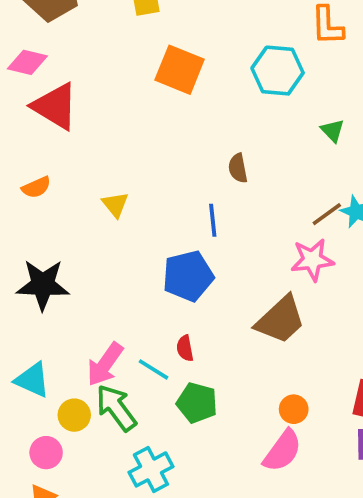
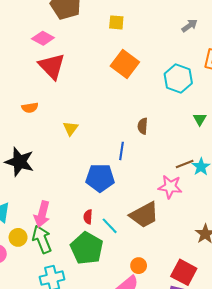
pink arrow: (105, 364) -> (42, 214), turned -35
cyan line: (153, 369) -> (110, 226), moved
green pentagon: (197, 403) -> (87, 248), size x1.4

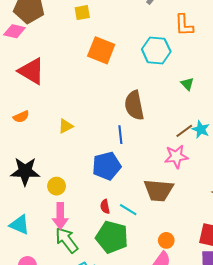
pink diamond: (43, 38) -> (14, 31), moved
brown semicircle: (143, 126) -> (134, 105), size x1.8
yellow triangle: (71, 128) -> (66, 126), turned 42
brown trapezoid: (144, 215) -> (159, 190), turned 48
yellow circle: (18, 237) -> (57, 186), moved

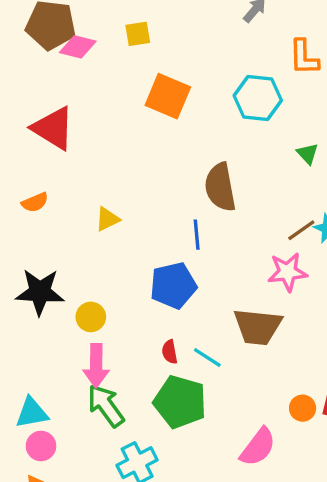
pink diamond: (14, 31) -> (78, 47), moved
cyan triangle: (20, 225) -> (32, 413), moved, turned -35
orange circle: (166, 240) -> (303, 408), moved

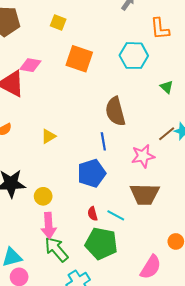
yellow square: (138, 34) -> (58, 22), turned 35
pink diamond: (78, 47) -> (30, 65), moved
pink star: (287, 272) -> (143, 156), moved

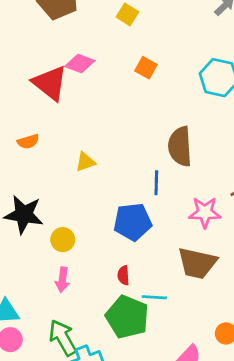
orange square: (79, 59) -> (146, 68), size x0.6
cyan line: (116, 215) -> (154, 297), moved, turned -36
pink arrow: (49, 226) -> (62, 280), size x0.7
green arrow: (56, 249) -> (63, 338), moved

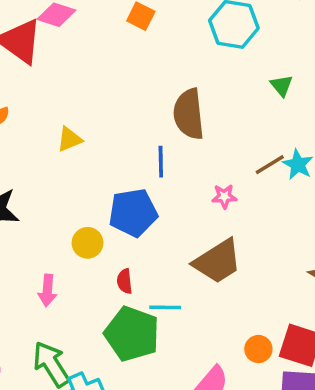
pink star: (205, 212) -> (224, 196), size x0.6
yellow circle: (63, 240) -> (88, 243), moved
brown trapezoid: (197, 263) -> (218, 261), turned -42

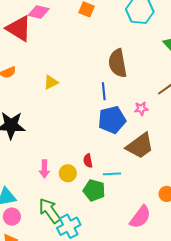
blue pentagon: (133, 213) -> (112, 120), moved
yellow circle: (88, 243) -> (68, 173), moved
green pentagon: (132, 334) -> (94, 190), size x0.7

